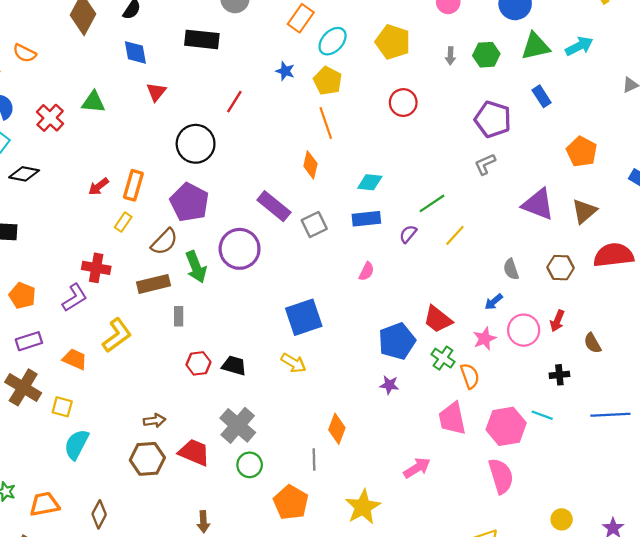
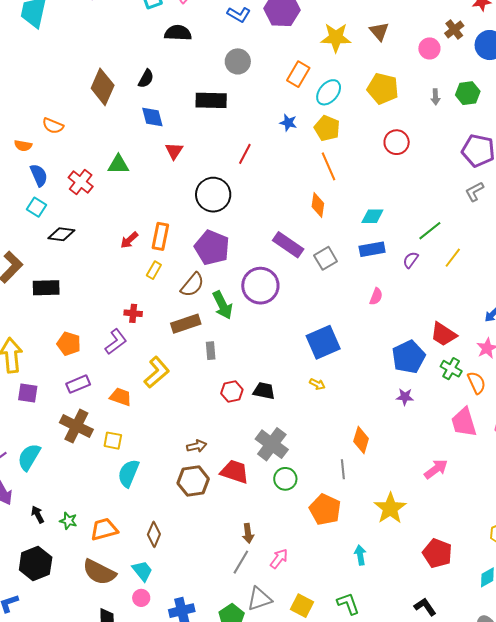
red cross: (96, 268) -> (133, 313), size x0.7
yellow arrow: (294, 363) -> (317, 384), size x0.7

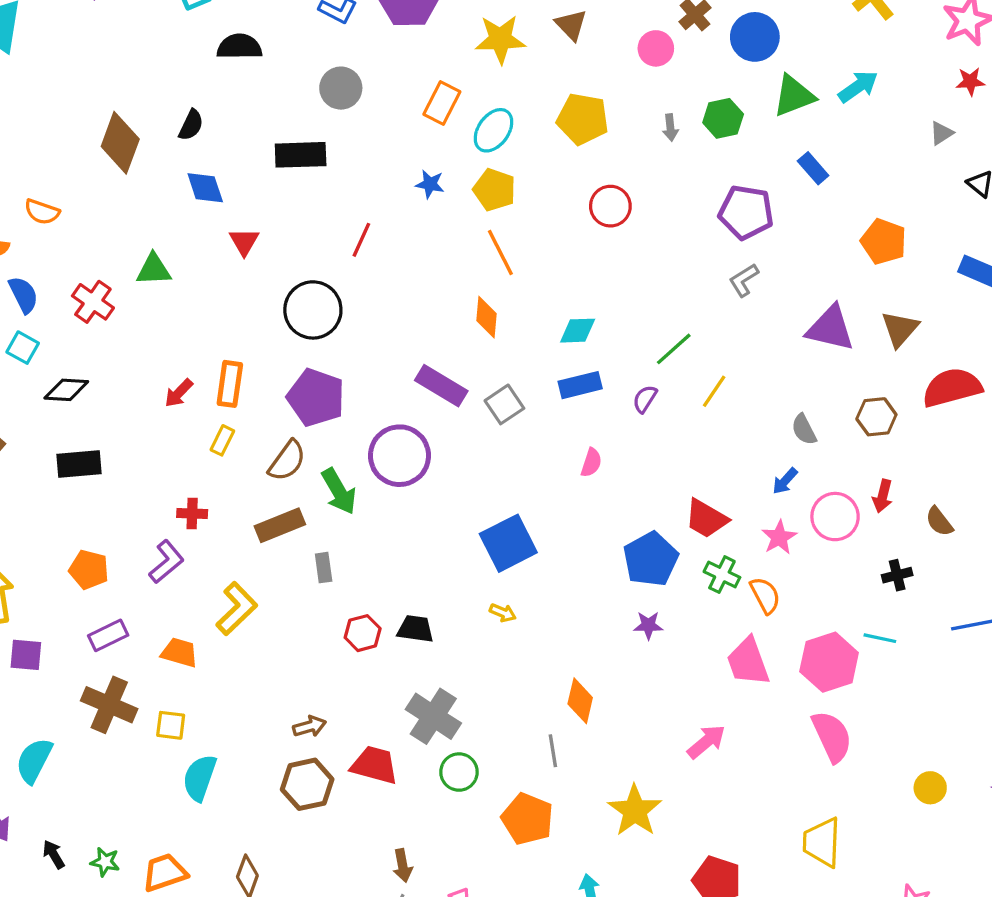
black rectangle: (46, 288) -> (79, 464), moved

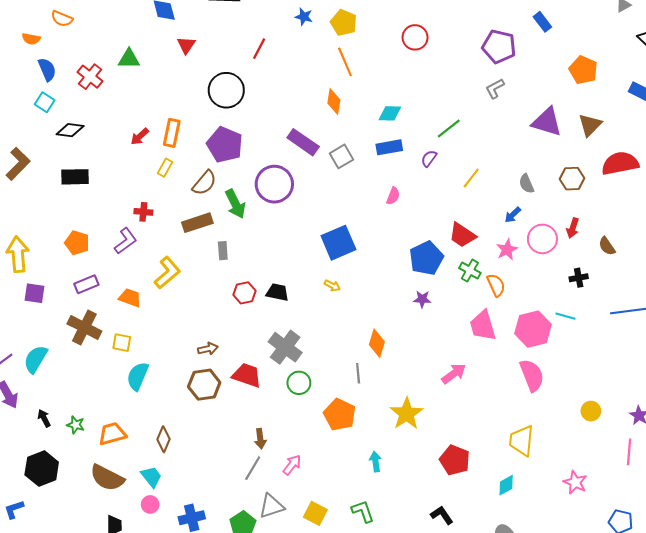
yellow line: (714, 391) -> (471, 178), moved

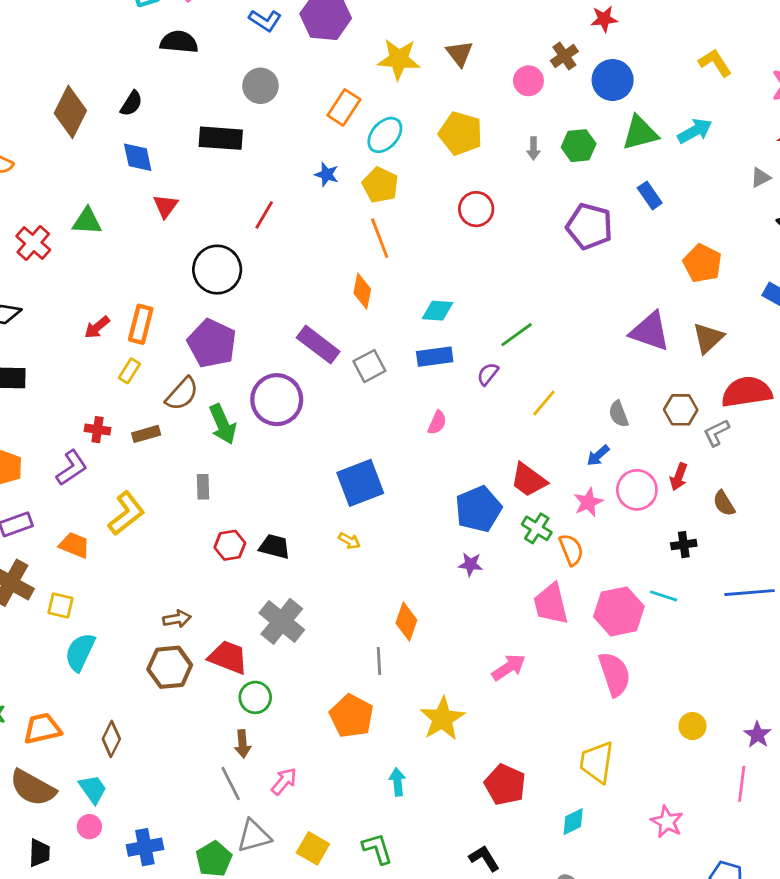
gray L-shape: (495, 88) -> (716, 433), moved
brown rectangle: (197, 223) -> (146, 434), moved, size x0.7
green circle: (299, 383) -> (255, 697), moved
gray line: (253, 468) -> (231, 783), turned -60

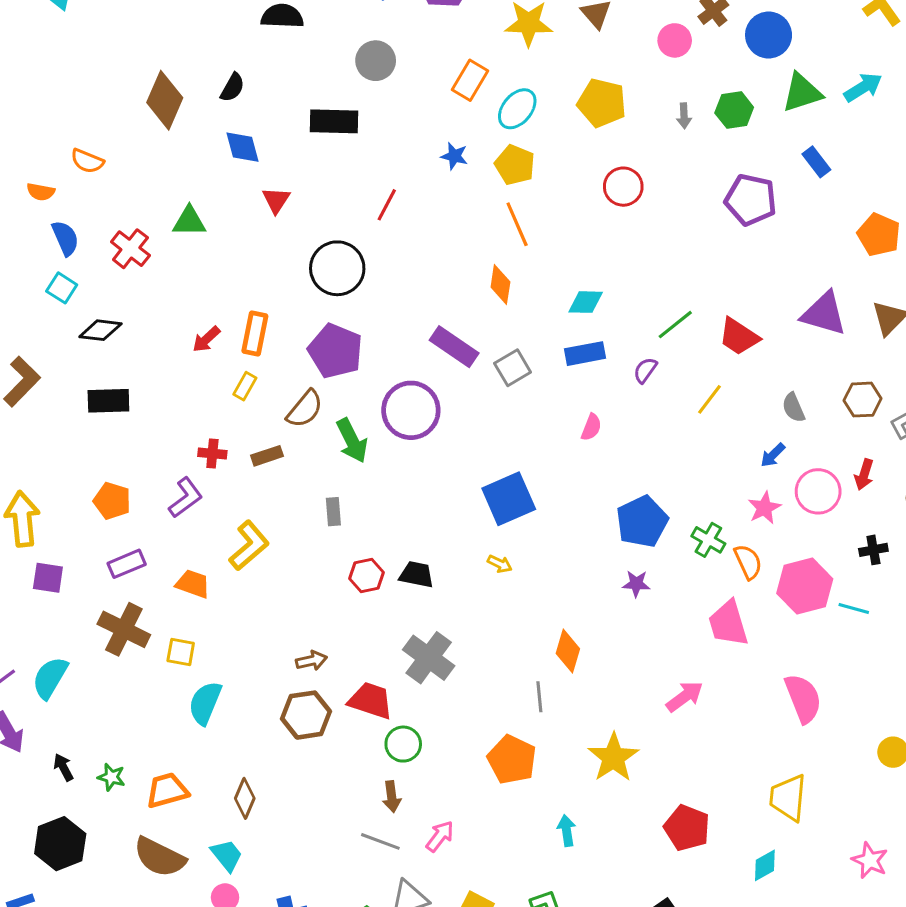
red trapezoid: (529, 480) -> (739, 337), moved
pink hexagon: (619, 611) -> (805, 586), moved
gray line: (231, 783) -> (380, 841), turned -40

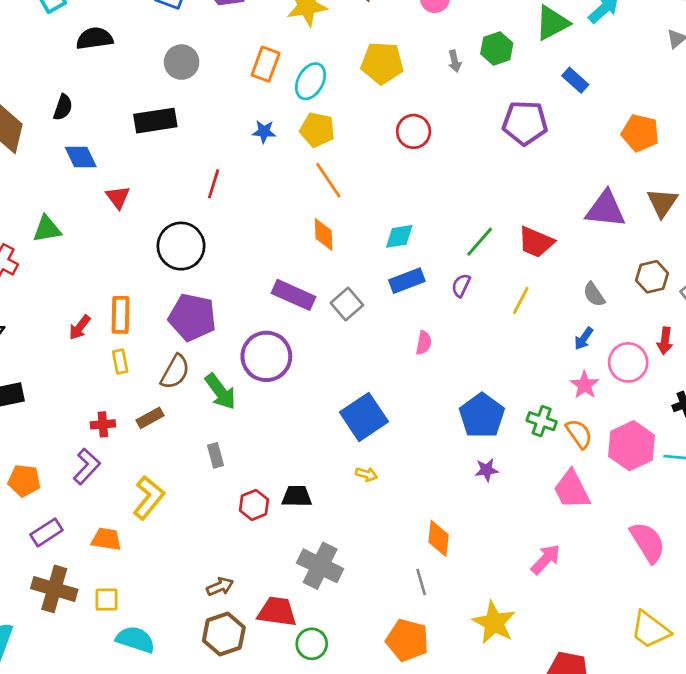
yellow rectangle: (245, 386) -> (120, 362), turned -30
cyan semicircle: (205, 703) -> (135, 639), turned 96
yellow trapezoid: (788, 798) -> (650, 630), turned -48

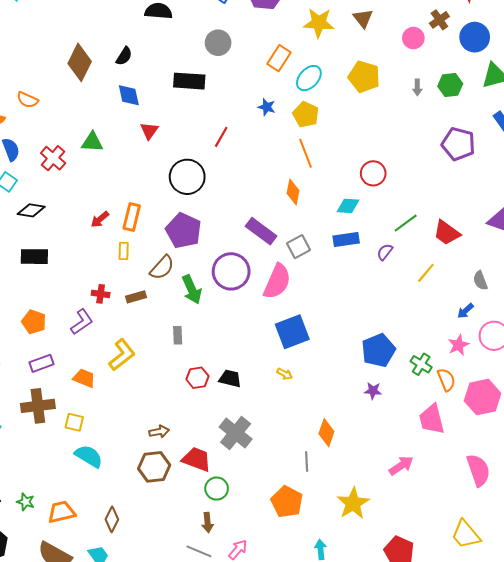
red circle: (414, 131) -> (373, 173), moved
pink semicircle: (424, 343) -> (277, 281), moved, size x2.0
brown cross: (54, 589) -> (38, 406), turned -36

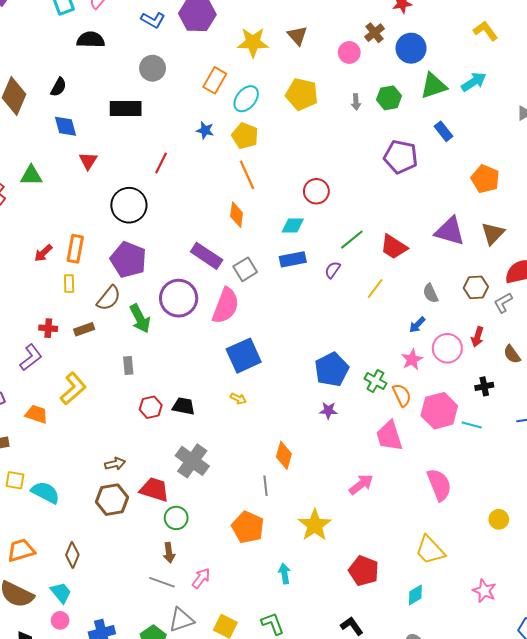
yellow square: (74, 422) -> (15, 480), moved

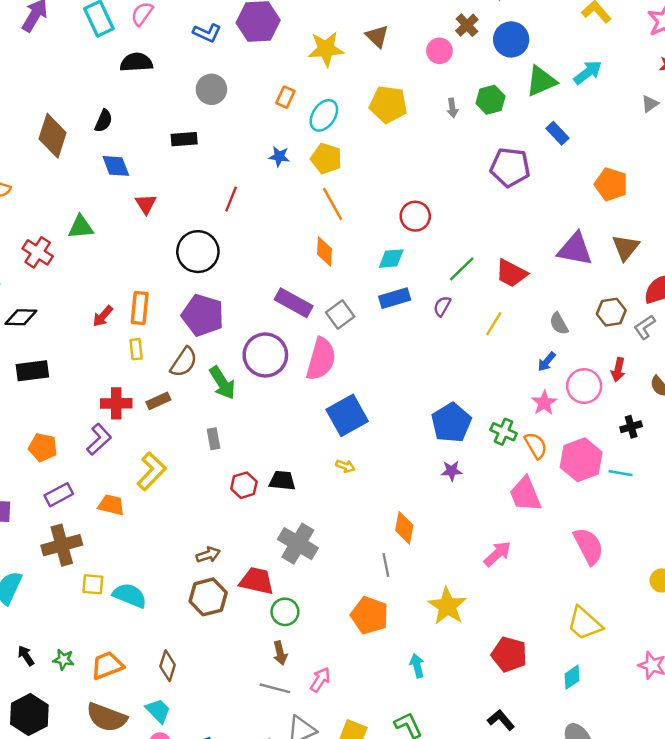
orange rectangle: (215, 80) -> (285, 97), size x0.7
black rectangle: (126, 109) -> (184, 139), size x0.7
red cross: (48, 328) -> (116, 403), size x1.4

